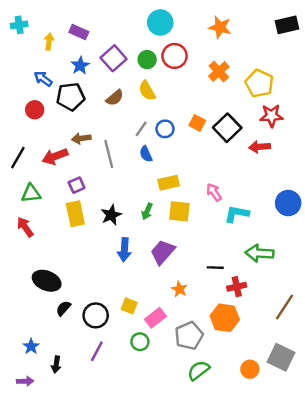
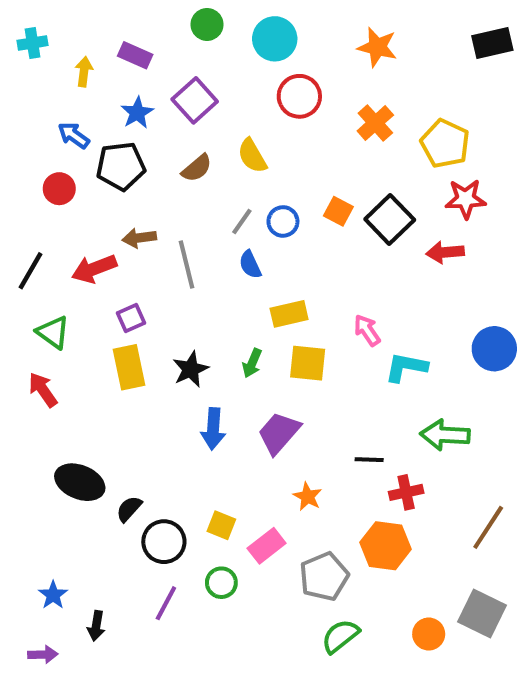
green circle: (147, 60) -> (207, 24), moved
green triangle: (31, 193) -> (53, 332), turned 42
black semicircle: (63, 308) -> (129, 509), moved
green circle: (140, 342) -> (221, 583), moved

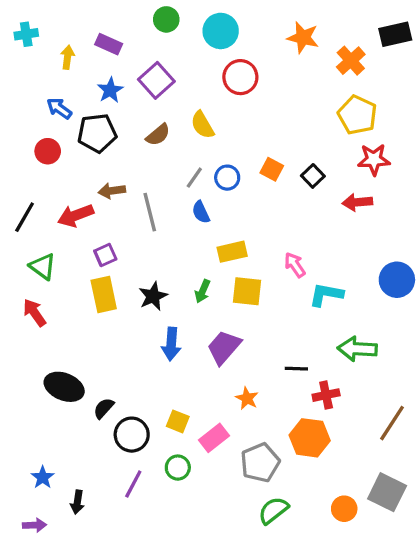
orange cross: (375, 123) -> (351, 61), moved
black square: (390, 219) -> (313, 176), size x0.6

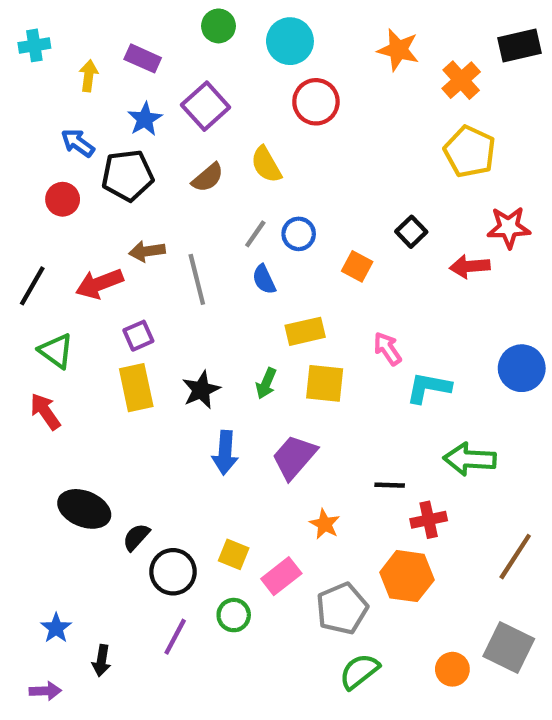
red star: (374, 159) -> (509, 227), moved
orange square: (272, 169) -> (357, 266), moved

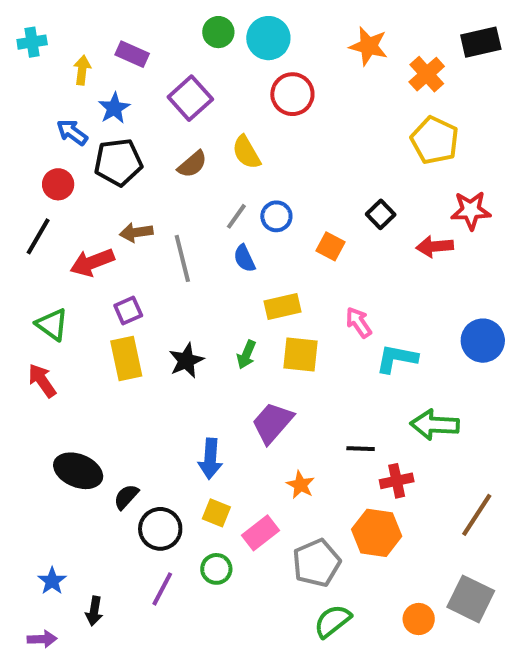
green circle: (218, 26) -> (218, 32), moved
blue star: (145, 119) -> (114, 108), moved
black line: (32, 286) -> (38, 236), moved
blue arrow: (225, 453) -> (210, 459), moved

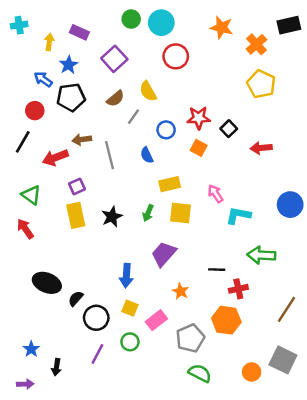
red star: (471, 210) -> (199, 118), moved
gray line: (236, 216) -> (134, 117), moved
green semicircle: (333, 621) -> (200, 373), turned 65

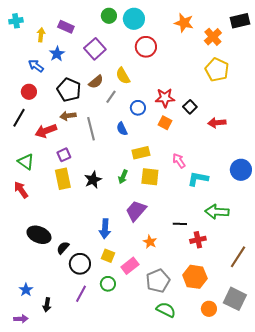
black pentagon: (71, 97) -> (69, 90), moved, turned 30
orange hexagon: (226, 320) -> (195, 277), moved

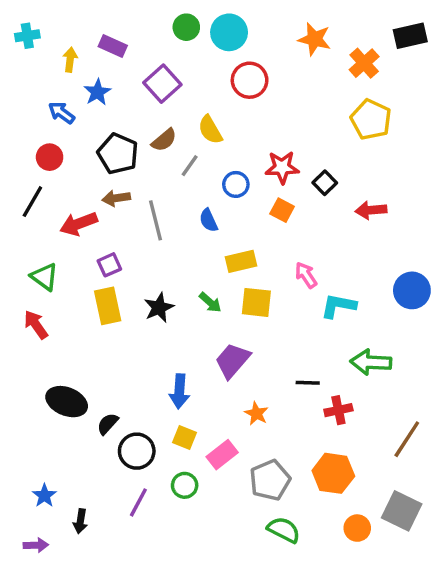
green arrow: (123, 177) -> (210, 302), turned -72

